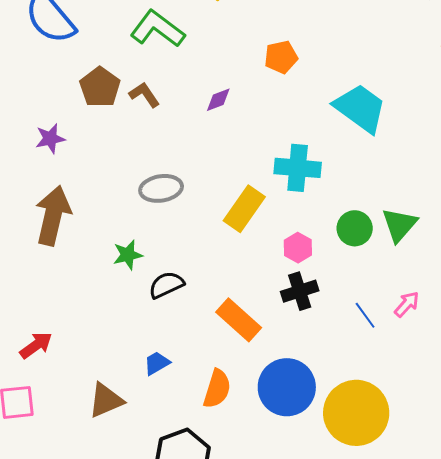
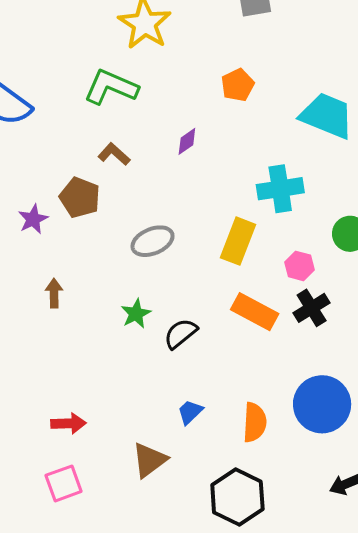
brown pentagon: (100, 87) -> (80, 197), moved
brown arrow: (53, 215) -> (54, 293), size x0.5
orange rectangle: (239, 320) -> (255, 312), moved
red arrow: (36, 345) -> (69, 423), turned 48

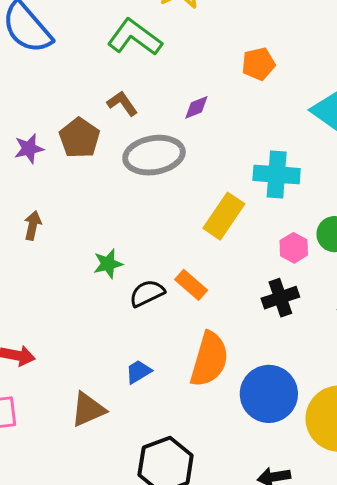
gray ellipse: (153, 241) -> (154, 155), moved, size x1.4
pink hexagon: (299, 266) -> (294, 248), moved
orange rectangle: (255, 312) -> (191, 285), moved, size x0.7
orange semicircle: (255, 422) -> (209, 359), moved, size x1.4

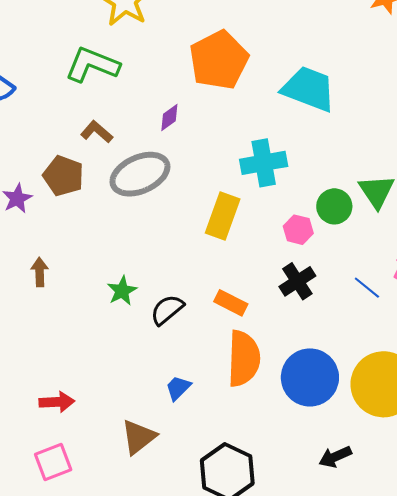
orange pentagon: (258, 64) -> (219, 60), size x1.8
orange rectangle: (191, 285) -> (231, 303), moved

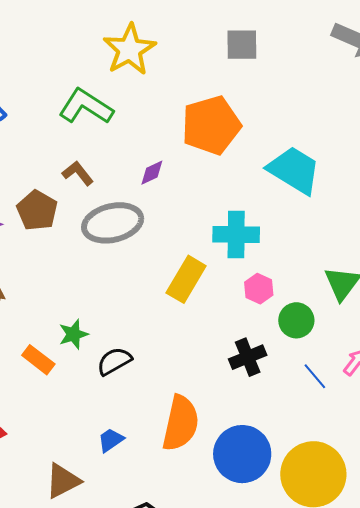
green circle: (334, 206) -> (296, 320), moved
pink hexagon: (298, 230) -> (259, 289), moved
orange rectangle: (231, 303) -> (38, 360), moved

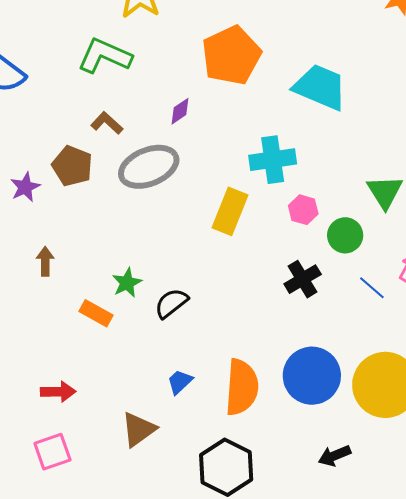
orange semicircle: (181, 423) -> (242, 387), moved

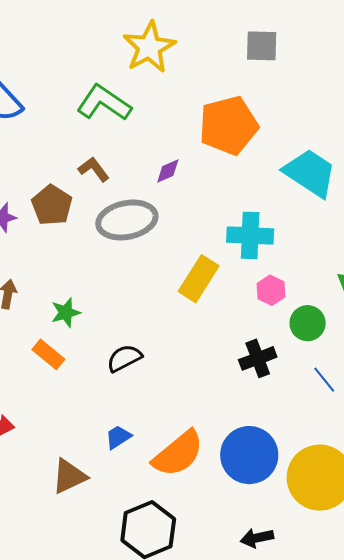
green star: (127, 283) -> (66, 313), moved
orange semicircle: (242, 387) -> (178, 454), turned 36

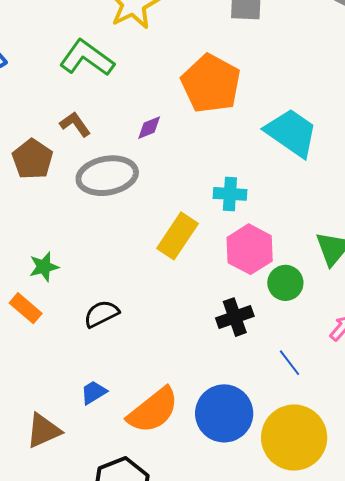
orange pentagon: (228, 126) -> (211, 84), turned -30
cyan cross: (250, 235) -> (230, 194), size x0.7
pink hexagon: (271, 290) -> (250, 249), size x1.6
blue line: (324, 380) -> (290, 363), moved

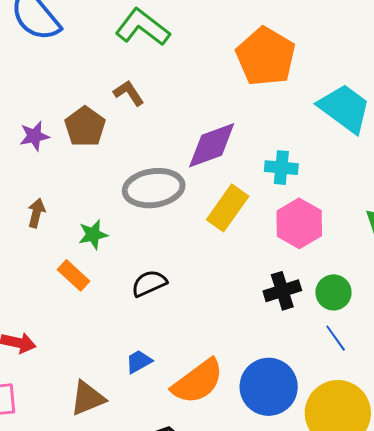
purple diamond: (149, 128) -> (212, 145), moved, size x2.0
gray ellipse: (107, 176) -> (154, 188), moved
green circle: (285, 283) -> (333, 292), moved

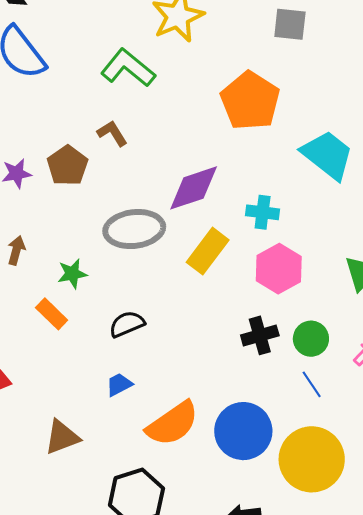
blue trapezoid: (139, 362) -> (119, 385), moved

